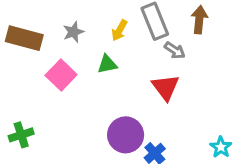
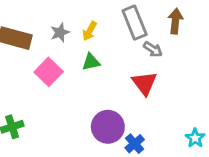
yellow arrow: (119, 30) -> (90, 31), moved

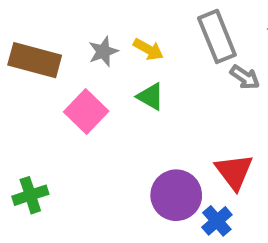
yellow arrow: (90, 31) -> (148, 49), turned -90
green triangle: (91, 62) -> (150, 97), turned 42
red triangle: (144, 83) -> (234, 172), moved

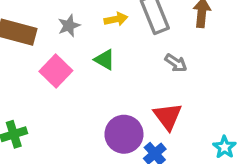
yellow arrow: (148, 49) -> (116, 19), moved, turned -40
gray arrow: (245, 77) -> (176, 63), moved

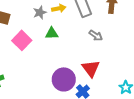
gray star: (69, 26) -> (40, 12), moved
green triangle: (105, 60) -> (52, 33), turned -32

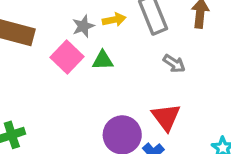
pink square: (22, 40) -> (67, 57), moved

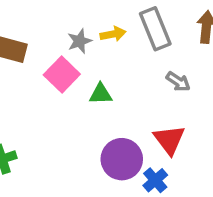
green triangle: (103, 60) -> (101, 94), moved

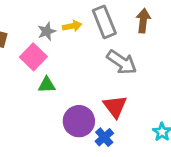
gray arrow: (178, 82) -> (122, 62), size x1.6
green triangle: (101, 94) -> (47, 85), moved

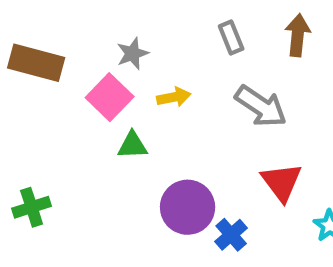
gray rectangle: (104, 22) -> (231, 37), size x0.6
yellow arrow: (72, 26) -> (174, 97), moved
red triangle: (115, 106) -> (282, 182), moved

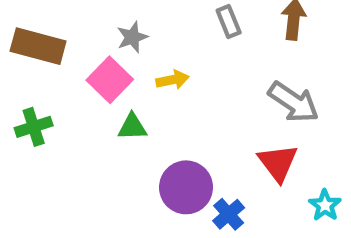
gray arrow: (261, 106) -> (294, 102), moved
green cross: (32, 207) -> (34, 127), moved

